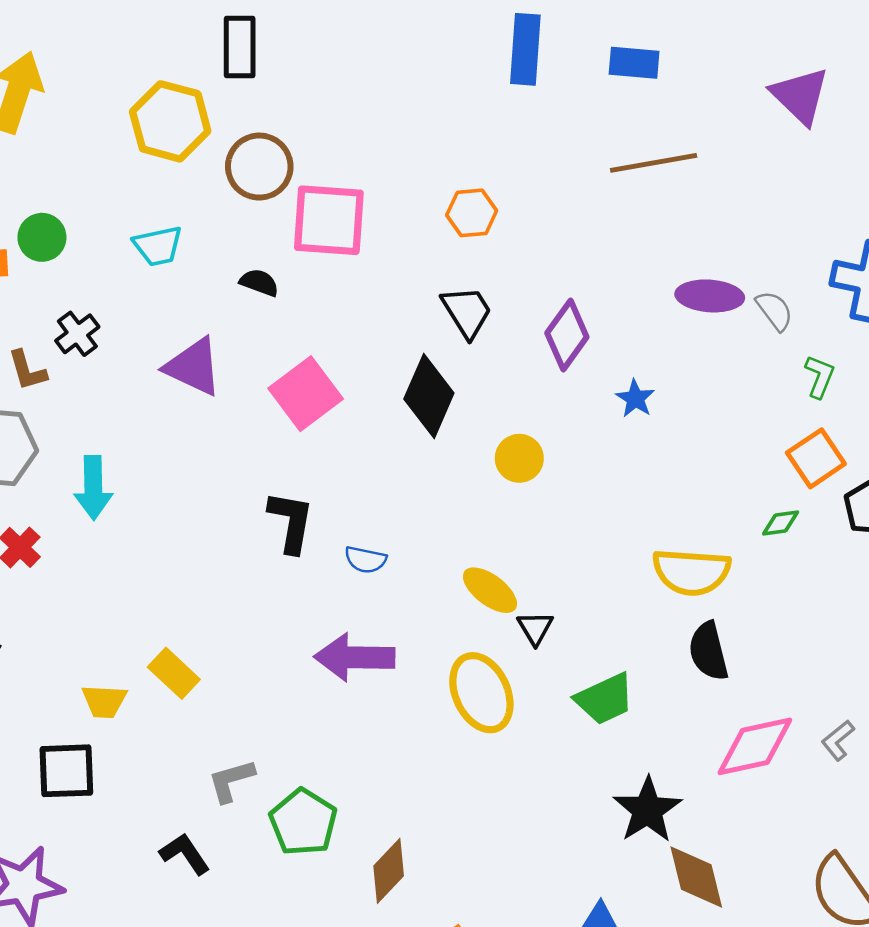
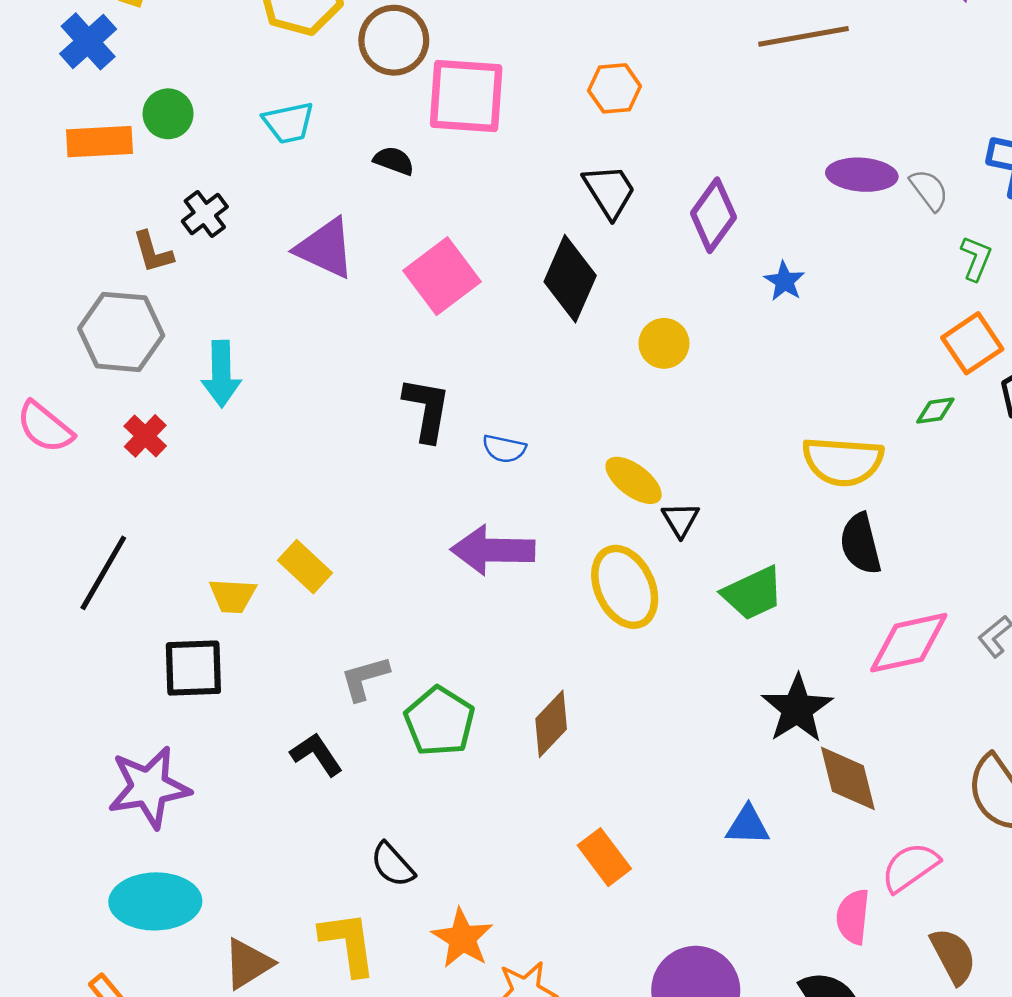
brown diamond: (389, 871) -> (551, 724), moved

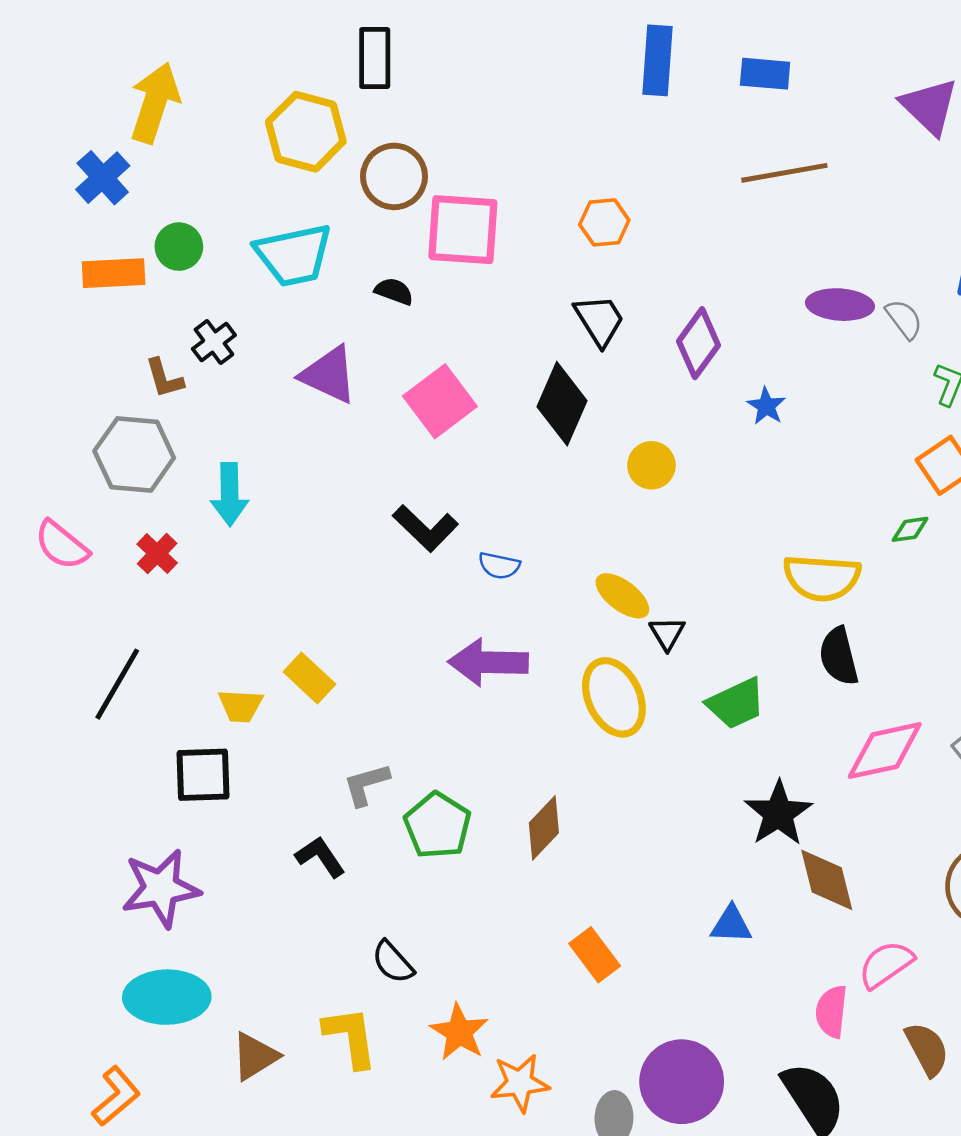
cyan trapezoid: (289, 123) -> (294, 255), size x1.6
black L-shape: (427, 409) -> (425, 528), turned 124

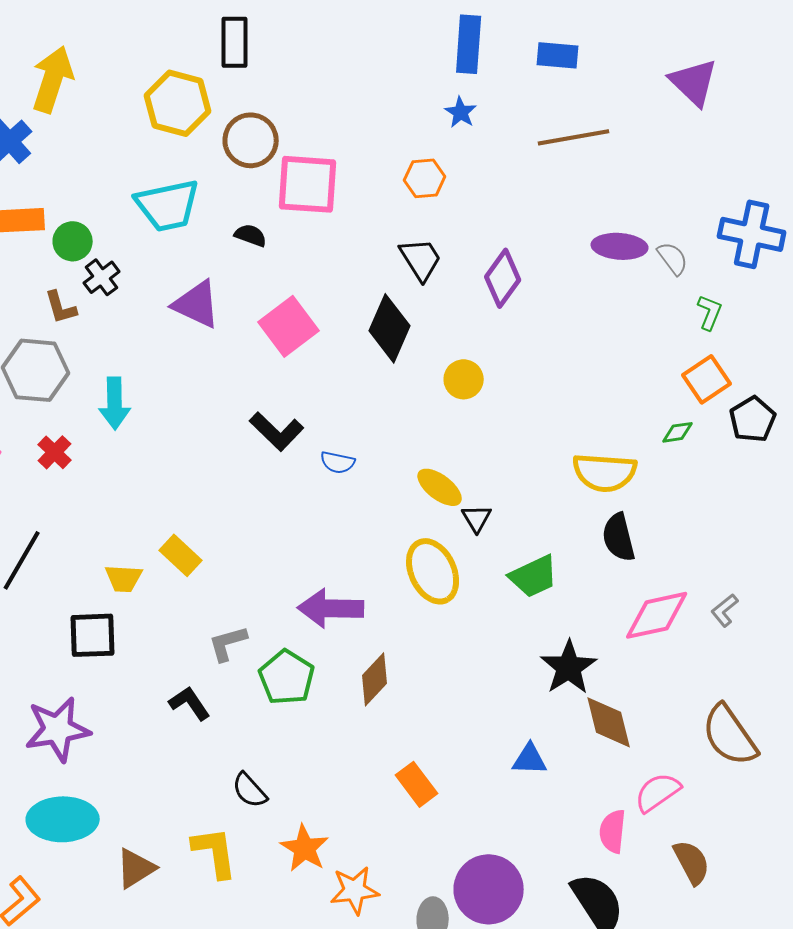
green circle: (179, 247) -> (73, 241), moved
blue star: (766, 406) -> (461, 112), moved
purple arrow: (488, 662) -> (331, 608), moved

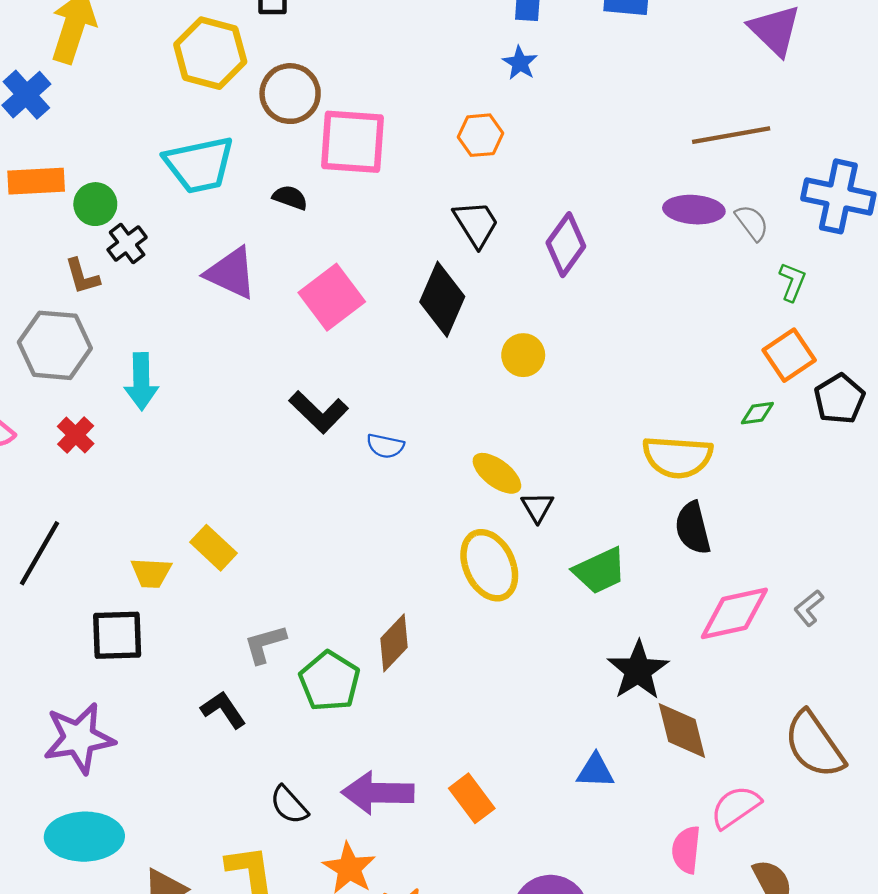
brown line: (574, 137) -> (731, 135), moved
purple arrow: (331, 608) -> (378, 793), moved
brown diamond: (375, 679) -> (394, 643), moved

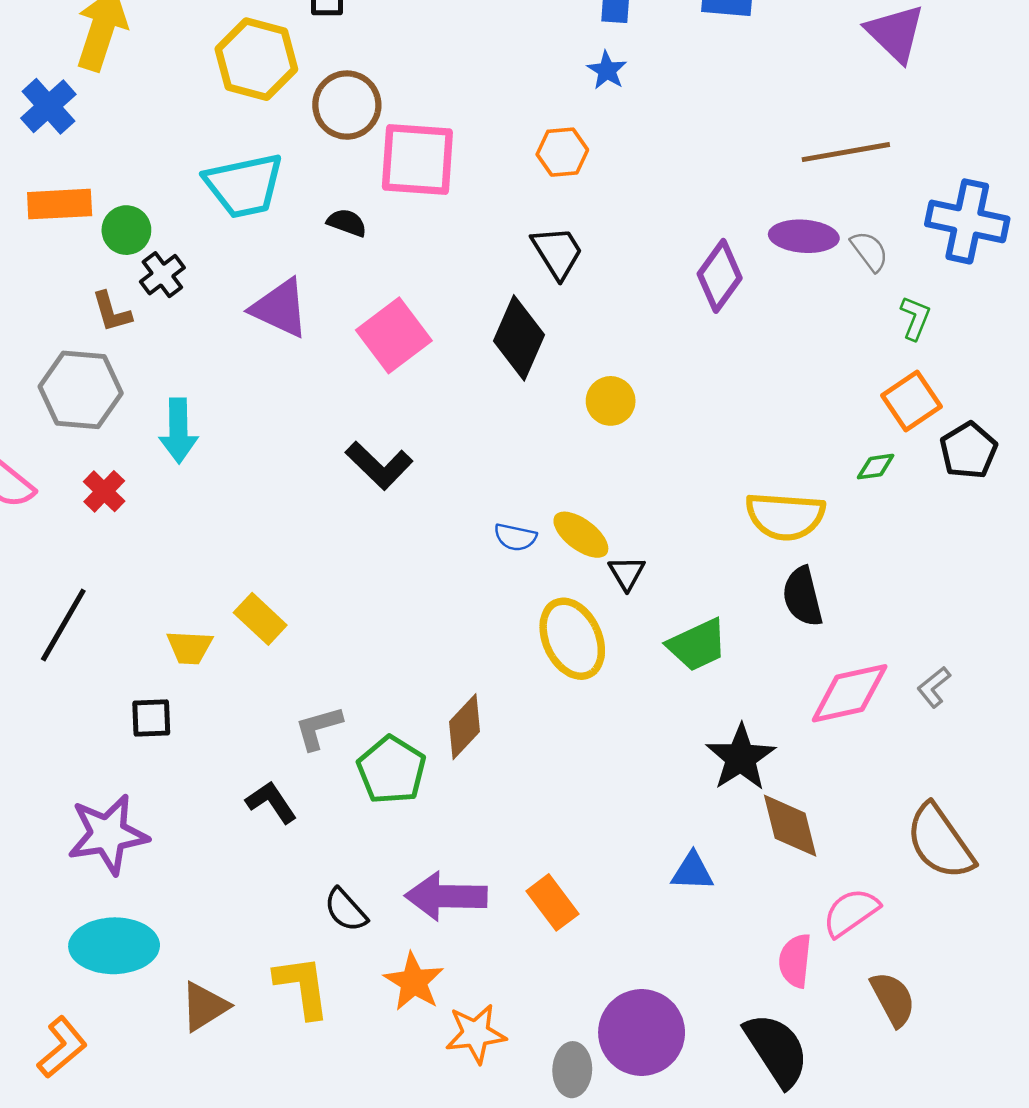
purple diamond: (566, 245) -> (720, 276), moved
blue semicircle: (385, 446) -> (515, 537), moved
black square: (117, 635) -> (151, 718), size x0.7

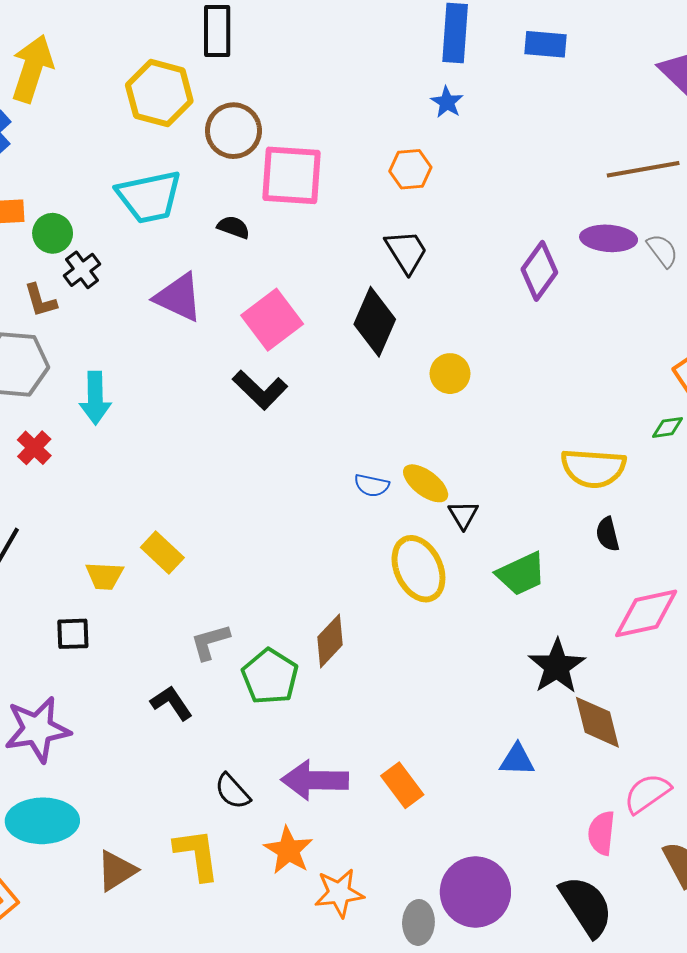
black L-shape: (379, 465) -> (260, 390), moved
black semicircle: (803, 597) -> (608, 534), size x0.7

